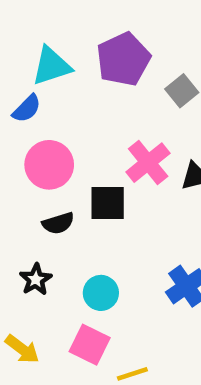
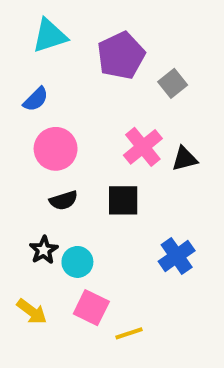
cyan triangle: (51, 66) -> (50, 36), moved
black square: (108, 203) -> (123, 200), moved
cyan circle: (101, 293) -> (77, 262), moved

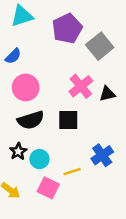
gray square: (173, 83) -> (100, 46), size x1.5
black semicircle: (64, 200) -> (31, 120), size x1.5
yellow line: (129, 333) -> (72, 172), moved

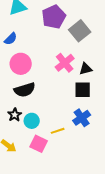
black square: (68, 120) -> (83, 90), moved

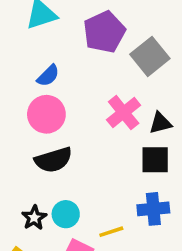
blue semicircle: (11, 39) -> (48, 76), moved
black star: (15, 115) -> (34, 218), moved
blue cross: (82, 118) -> (153, 209), turned 30

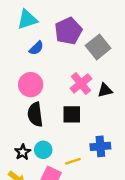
blue semicircle: (48, 76) -> (36, 48), moved
black semicircle: (53, 160) -> (35, 114), turned 100
black square: (155, 160) -> (72, 114), moved

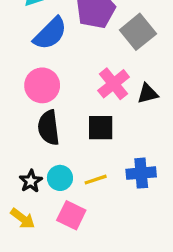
blue semicircle: (36, 48) -> (50, 33), size x1.6
yellow line: (73, 161) -> (96, 180), moved

